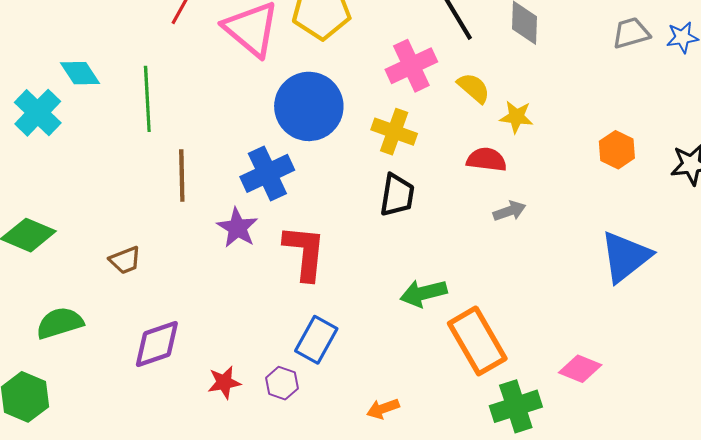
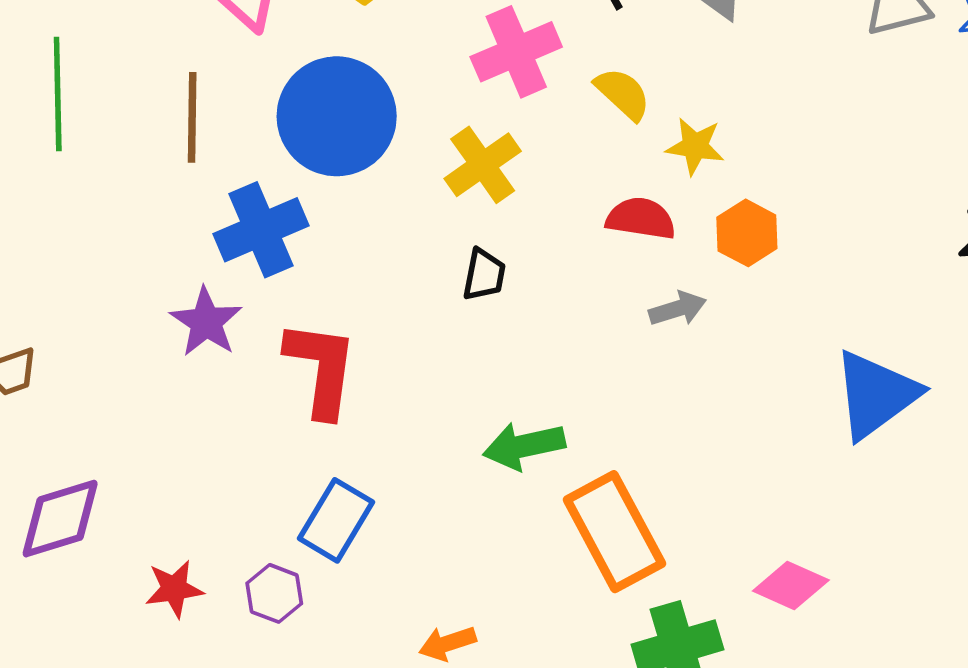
yellow cross: (394, 132) -> (483, 165), turned 33
orange hexagon: (617, 150) -> (747, 233), moved
brown line: (182, 176) -> (192, 117), moved
black trapezoid: (397, 195) -> (484, 275), size x0.7

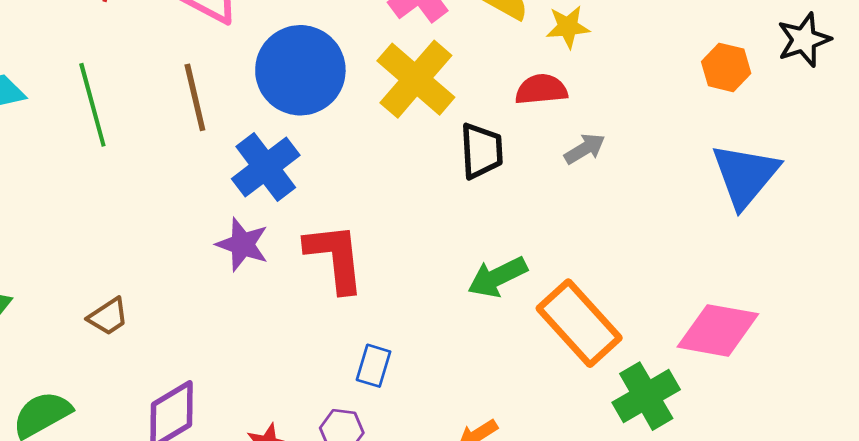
yellow cross: (483, 165) -> (416, 79), size x1.4
orange hexagon: (747, 233) -> (726, 67), moved
black trapezoid: (484, 275) -> (481, 151), moved, size x1.4
blue rectangle: (336, 520) -> (374, 366), size x0.7
pink diamond: (791, 586) -> (718, 330), size x1.5

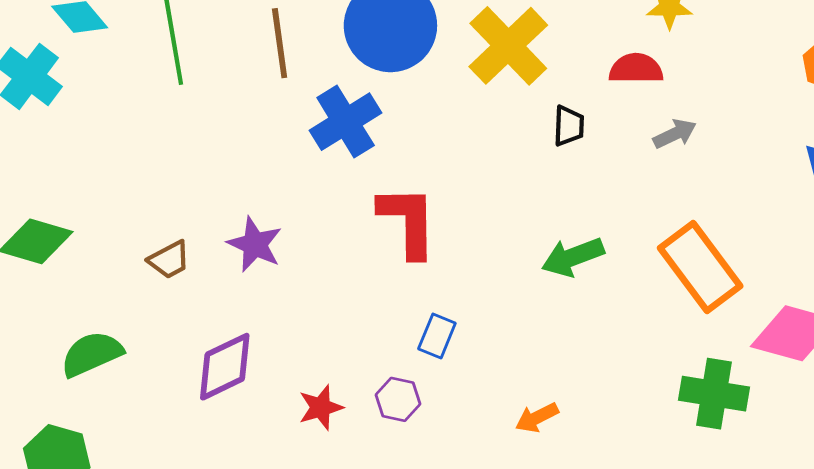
black trapezoid: (481, 151) -> (569, 126), size x0.7
purple star: (242, 244) -> (255, 244), moved
orange rectangle: (579, 323) -> (700, 267), moved
green cross: (646, 396) -> (714, 394), turned 34

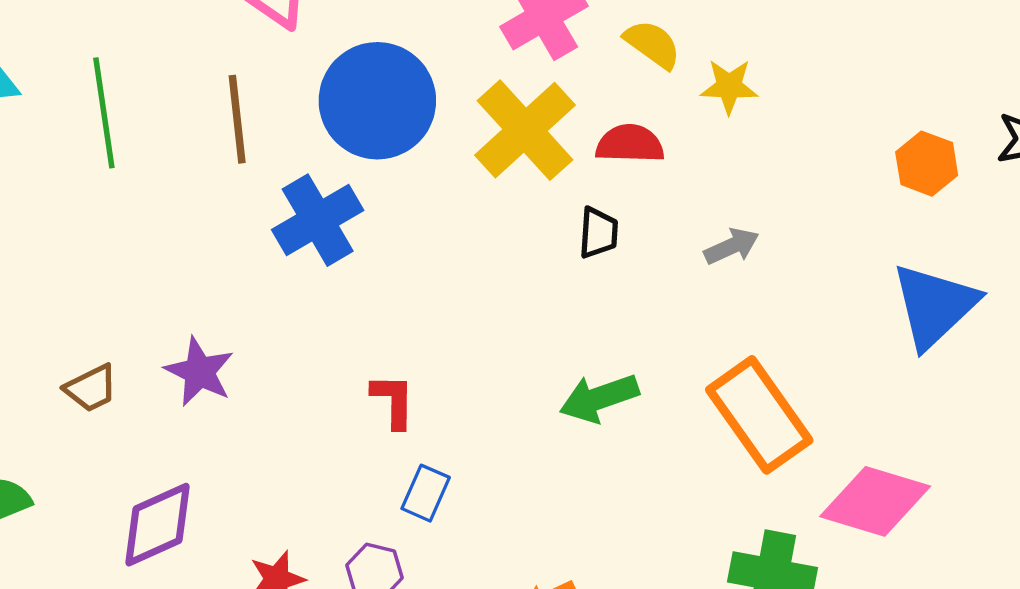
red semicircle: (636, 69) -> (630, 144), moved
red L-shape: (408, 221) -> (393, 401), moved, size x0.6

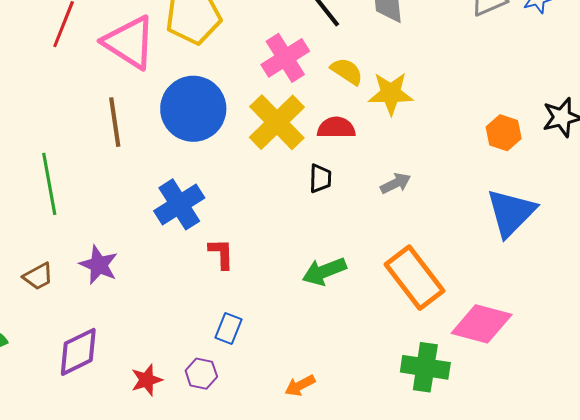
yellow star: (729, 86) -> (391, 93), size x1.4
green line: (104, 113) -> (49, 184), moved
blue cross: (318, 220) -> (179, 204), moved
red L-shape: (393, 401) -> (221, 254), moved

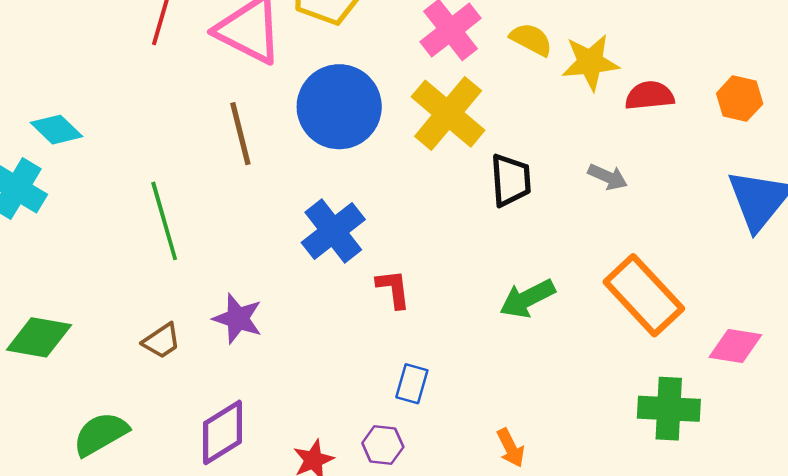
red semicircle: (336, 128) -> (650, 96), moved
black trapezoid: (320, 178) -> (511, 180), size x1.4
gray arrow: (396, 183) -> (608, 177), turned 56
pink diamond: (482, 324) -> (735, 346), size x0.7
orange arrow: (300, 386) -> (511, 448), turned -84

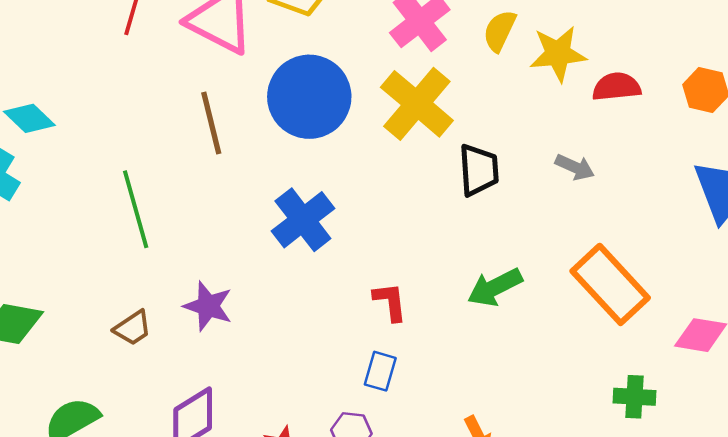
yellow semicircle: (531, 39) -> (500, 31), turned -93
red L-shape: (393, 289) -> (390, 302), moved
green cross: (669, 409) -> (635, 397), size x0.7

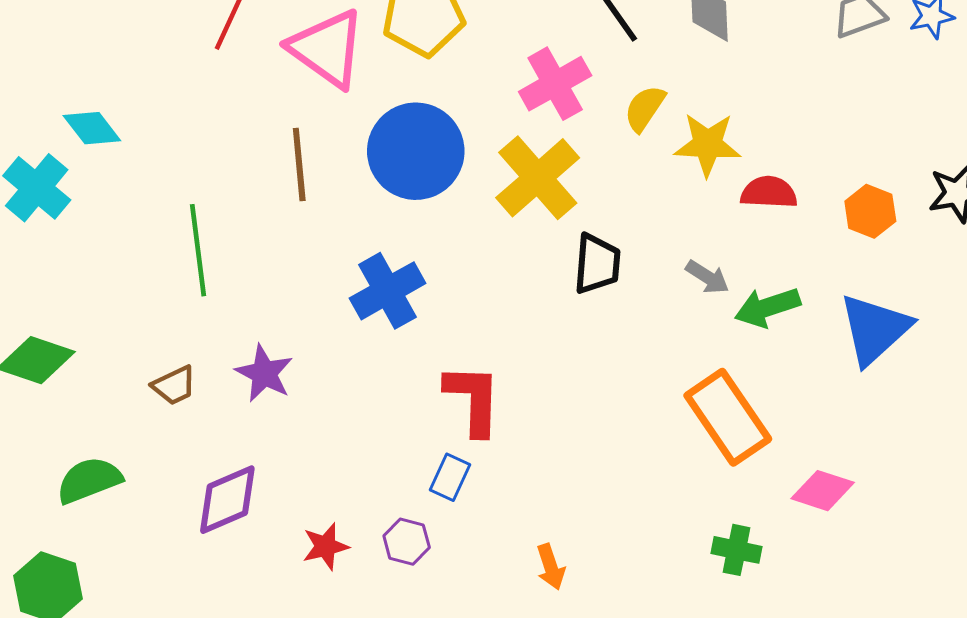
green arrow: (495, 287) -> (767, 307), moved
red L-shape: (390, 302) -> (473, 399), size x1.6

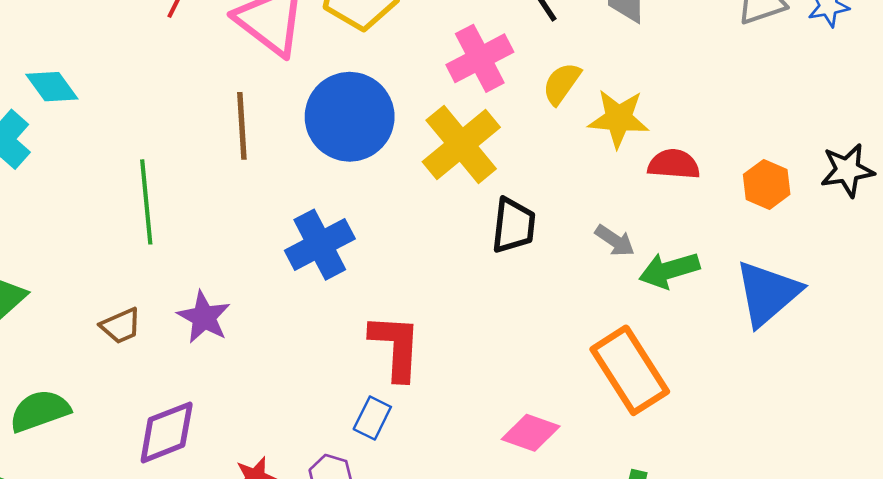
pink diamond: (823, 491) -> (531, 433), moved

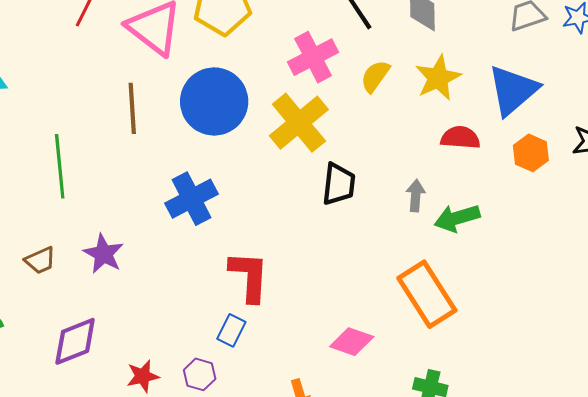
yellow star: (619, 118) -> (438, 78), moved, turned -30
gray arrow: (615, 241) -> (416, 196), turned -120
blue triangle: (768, 293) -> (513, 90), moved

